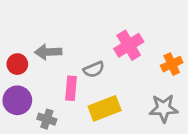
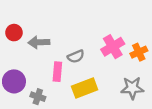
pink cross: (129, 45) -> (113, 47), moved
red circle: (17, 64) -> (14, 33), moved

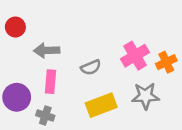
red circle: (14, 33) -> (15, 27), moved
pink rectangle: (57, 72) -> (50, 82), moved
gray star: (132, 88) -> (145, 96), moved

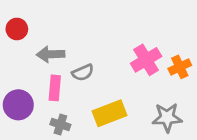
gray semicircle: (91, 67) -> (83, 73), moved
gray star: (145, 96) -> (167, 117), moved
gray cross: (45, 115) -> (60, 124), moved

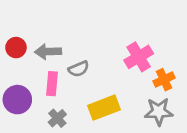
red circle: (17, 29) -> (16, 48), moved
orange cross: (180, 67) -> (164, 80), moved
gray cross: (60, 124) -> (57, 118), turned 30

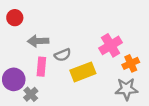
red circle: (16, 48) -> (15, 18), moved
yellow rectangle: (104, 108) -> (83, 72), moved
gray cross: (57, 118) -> (31, 94), moved

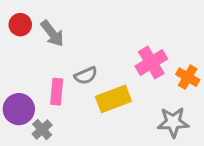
gray arrow: (38, 41) -> (52, 33), moved, turned -126
orange cross: (131, 63) -> (188, 77), moved, turned -35

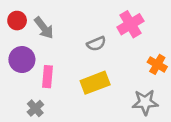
pink cross: (151, 63) -> (130, 24), moved
gray semicircle: (86, 76) -> (96, 44), moved
purple circle: (19, 109) -> (22, 60), moved

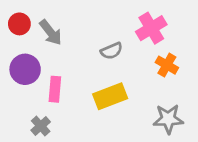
orange cross: (157, 64) -> (167, 65), moved

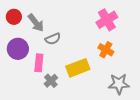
gray semicircle: (112, 51) -> (53, 39), moved
orange cross: (167, 65) -> (106, 50), moved
gray cross: (41, 126) -> (51, 81), moved

